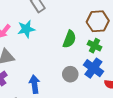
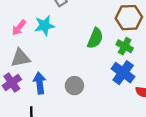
gray circle: (70, 74) -> (74, 86), moved
blue arrow: (34, 84) -> (40, 83), moved

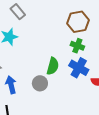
green semicircle: (95, 38) -> (53, 66), moved

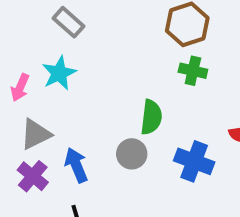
blue cross: (79, 68) -> (194, 161), moved

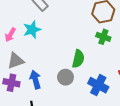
purple cross: (33, 176) -> (11, 83), turned -35

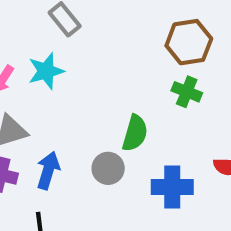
blue arrow: (35, 80) -> (48, 170), turned 30
blue cross: (98, 85) -> (172, 187), turned -30

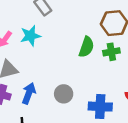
green cross: (187, 92) -> (111, 52), turned -35
green semicircle: (135, 133) -> (86, 47), moved

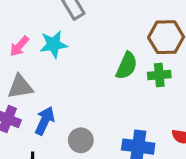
gray circle: (64, 94) -> (81, 140), moved

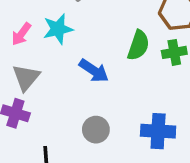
gray triangle: (20, 87) -> (26, 77), turned -36
blue arrow: (45, 121) -> (94, 71), moved, turned 104

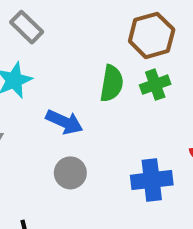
gray circle: (96, 130) -> (70, 173), moved

